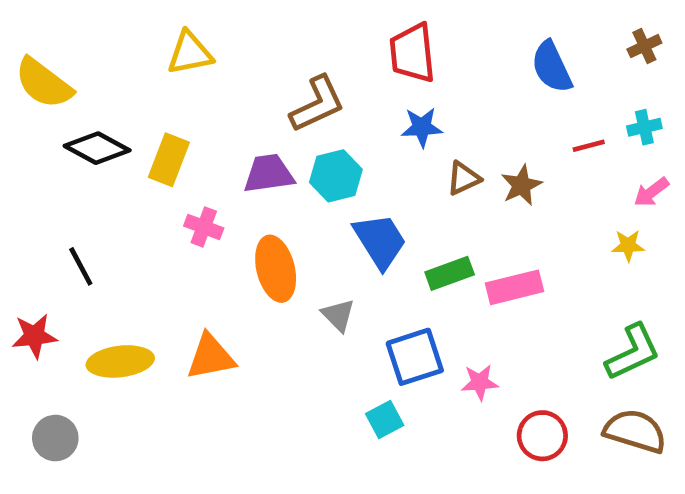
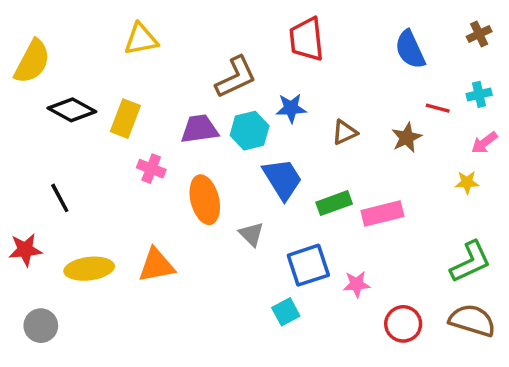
yellow semicircle: (44, 83) -> (32, 62), turned -99
blue star: (422, 127) -> (291, 108), moved
red line: (589, 146) -> (438, 108), turned 30
brown star: (521, 185) -> (407, 138), moved

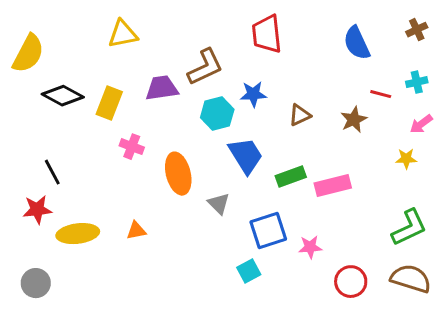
purple trapezoid: (200, 129) -> (162, 88), moved
red star: (25, 250) -> (37, 210), moved
orange triangle: (156, 265) -> (136, 231), size x0.6

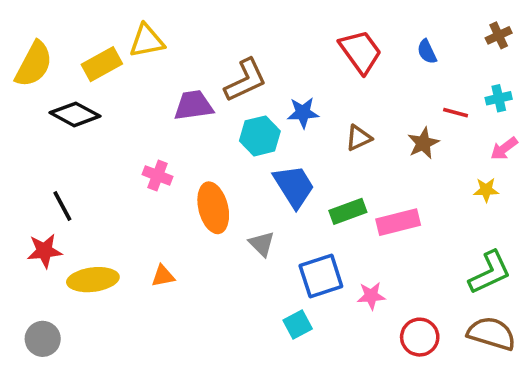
red trapezoid: (267, 34) -> (360, 52), moved, turned 150
blue semicircle: (357, 43) -> (427, 52), size x0.6
yellow rectangle: (109, 103) -> (102, 64), moved, turned 40

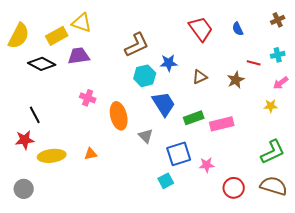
yellow triangle: (147, 41) -> (82, 23), turned 30
purple trapezoid: (193, 105) -> (79, 56), moved

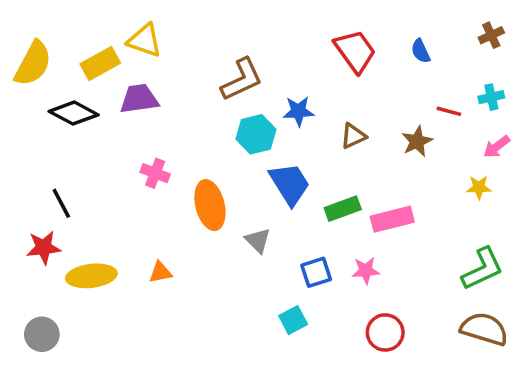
blue square: (179, 154) -> (316, 272), size x0.7
pink star: (207, 165) -> (366, 271), moved
red circle: (234, 188) -> (385, 332), moved

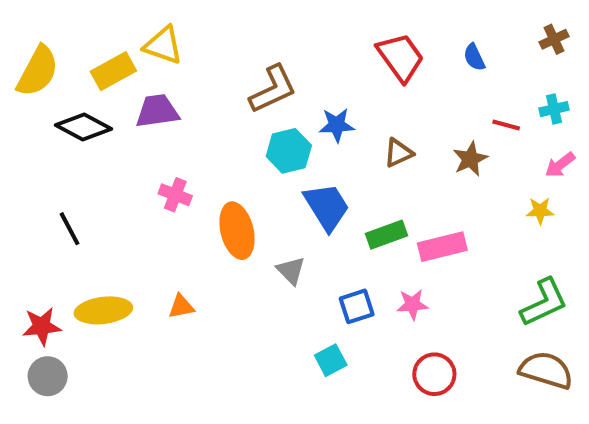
red star: (44, 248) -> (42, 326), moved

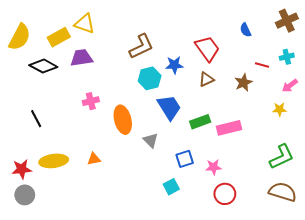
brown cross: (554, 39) -> (287, 21), size x1.5
red trapezoid: (400, 57) -> (207, 48), moved
pink cross: (175, 195) -> (91, 101), turned -35
pink star: (412, 304) -> (214, 167), moved

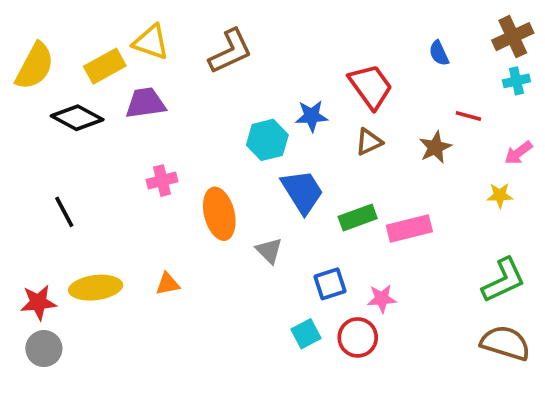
brown L-shape: (141, 46) -> (230, 51), moved
cyan cross: (287, 57) -> (516, 81), moved
red circle: (225, 194) -> (358, 337), moved

